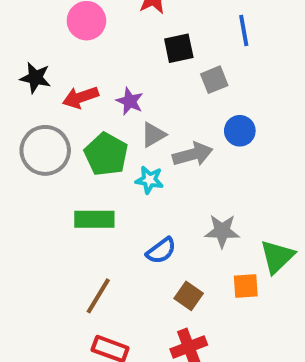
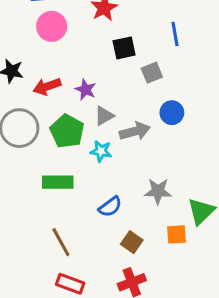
brown line: (98, 296) -> (61, 242), turned -60

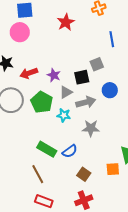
pink circle: (52, 26) -> (20, 32), moved
black square: (124, 48) -> (82, 77), moved
green rectangle: (58, 182) -> (47, 149), moved, turned 30
gray star: (158, 191) -> (91, 128), moved

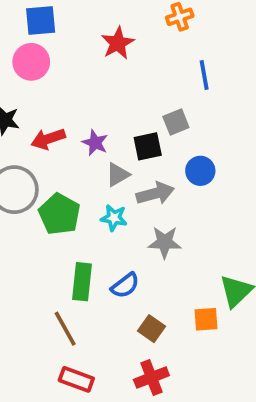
green pentagon: (42, 102) -> (59, 214), moved
green rectangle: (47, 149) -> (82, 282), turned 66

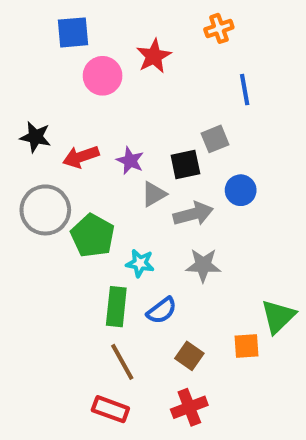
pink circle: (31, 62) -> (103, 76), moved
cyan star: (114, 218) -> (140, 263), moved
brown line: (65, 329) -> (122, 362), moved

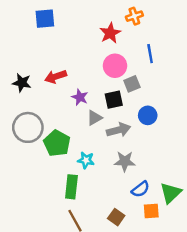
red star: (154, 56) -> (110, 33), moved
pink circle: (103, 76) -> (115, 66), moved
red arrow: (81, 157) -> (56, 77), moved
blue semicircle: (162, 311) -> (140, 189), moved

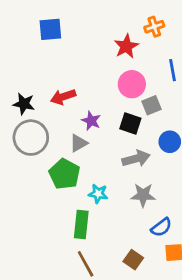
black square: (114, 100) -> (130, 123), turned 30
gray triangle: (94, 118) -> (79, 143), moved
gray circle: (28, 127) -> (31, 138), moved

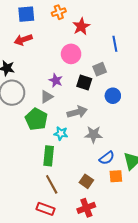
orange cross: (154, 27) -> (59, 12), moved
pink circle: (132, 84) -> (71, 54), moved
red arrow: (63, 97) -> (23, 40), moved
gray arrow: (136, 159) -> (77, 112), moved

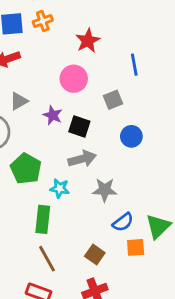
orange cross: (59, 12) -> (43, 21), moved
black square: (84, 82) -> (79, 127), moved
gray triangle: (47, 97) -> (19, 101), moved

